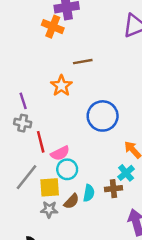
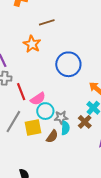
brown cross: (113, 189) -> (85, 122), turned -32
gray star: (49, 209) -> (61, 117), moved

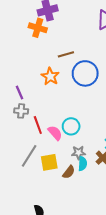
blue circle: (68, 64) -> (85, 73), moved
pink semicircle: (38, 99) -> (55, 133), turned -98
cyan circle: (45, 111) -> (71, 126), moved

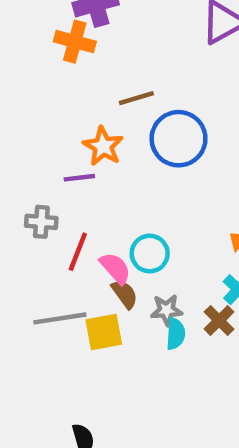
purple line: (20, 92) -> (79, 178), moved, turned -72
red line: (38, 125) -> (78, 252), turned 42
gray line: (29, 156) -> (60, 318), turned 50
brown semicircle: (69, 172) -> (125, 294), moved, turned -72

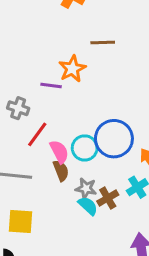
blue circle: (179, 139) -> (114, 139), moved
brown cross: (219, 320) -> (108, 198), moved
yellow square: (104, 332) -> (20, 222), moved
cyan semicircle: (176, 334) -> (88, 206), turned -65

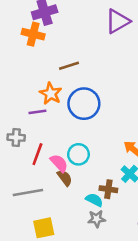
blue circle: (114, 139) -> (84, 104), moved
gray star: (86, 188) -> (97, 219), moved
brown cross: (108, 198) -> (108, 189), turned -36

